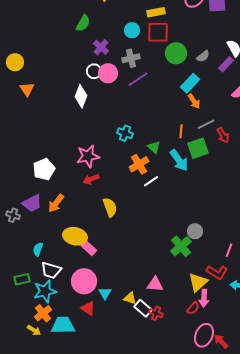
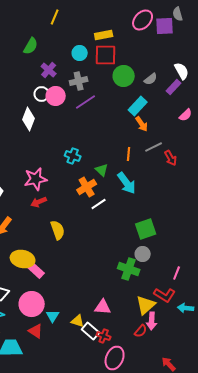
green square: (198, 148) -> (146, 229), moved
green cross: (181, 246) -> (129, 269), turned -30
pink ellipse: (204, 335) -> (115, 358), moved

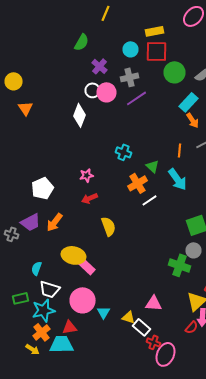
pink star: (36, 179) -> (86, 175), size x0.6
red triangle: (36, 331) -> (70, 327), moved, turned -42
red cross: (104, 336) -> (154, 342), moved

